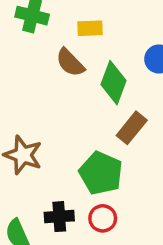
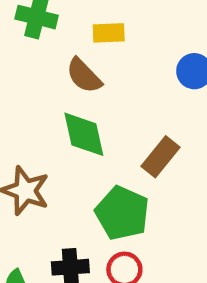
green diamond: (114, 83) -> (84, 134), moved, turned -33

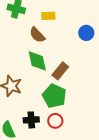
brown rectangle: (160, 157) -> (60, 71), moved

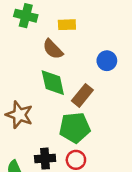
blue circle: (86, 33) -> (107, 61), moved
green pentagon: (54, 96) -> (75, 128), turned -30

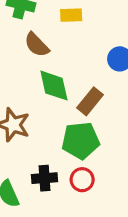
brown semicircle: (53, 49) -> (37, 45), moved

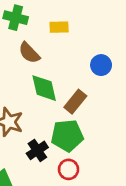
black cross: (44, 178) -> (37, 150), moved, turned -30

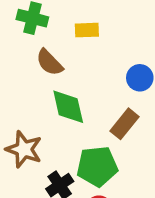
brown rectangle: (75, 102) -> (124, 124), moved

